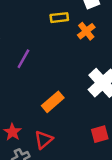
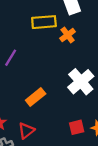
yellow rectangle: (59, 18) -> (44, 22), size x1.5

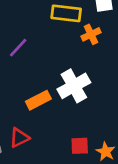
white cross: (81, 82) -> (74, 86), moved

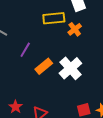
orange rectangle: (38, 100) -> (44, 66), moved

